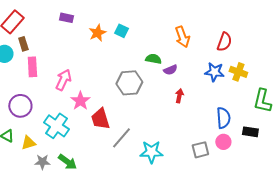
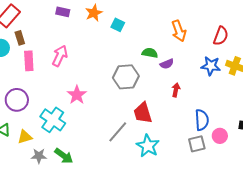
orange star: (97, 33) -> (94, 13), moved
pink arrow: (63, 80) -> (60, 56), moved
blue semicircle: (223, 118) -> (202, 120), moved
red trapezoid: (100, 119) -> (143, 113), moved
cyan star: (151, 152) -> (148, 146), turned 30

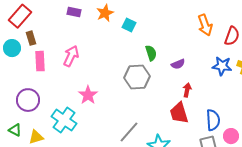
orange arrow: (179, 31) -> (205, 25), moved
green semicircle: (150, 53) -> (151, 53), moved, turned 63
red trapezoid: (143, 113) -> (179, 113), moved

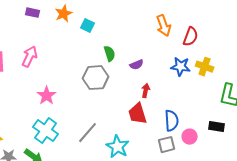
cyan cross: (64, 120) -> (46, 131), moved

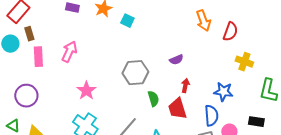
green semicircle: (110, 54) -> (153, 99), moved
blue star: (181, 67) -> (223, 92), moved

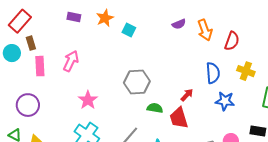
purple semicircle: (176, 60) -> (179, 24), moved
red arrow: (185, 86) -> (187, 95), turned 32
green semicircle: (153, 99) -> (155, 108), turned -63
blue semicircle: (211, 116) -> (213, 73), moved

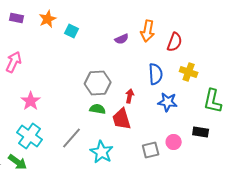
purple semicircle: (179, 24) -> (122, 39), moved
orange arrow: (205, 30) -> (148, 31), turned 30
gray hexagon: (137, 82) -> (98, 83), moved
red arrow: (187, 95) -> (130, 96), turned -32

